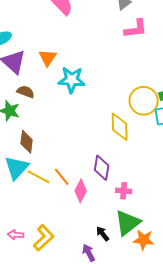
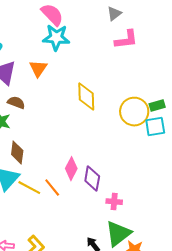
cyan star: (72, 80) -> (56, 38), moved
yellow diamond: (120, 127) -> (86, 97), moved
pink diamond: (81, 191) -> (71, 169), moved

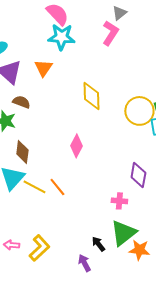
pink L-shape: (126, 40) -> (110, 33), moved, turned -50
pink diamond: (71, 169) -> (76, 146), moved
purple diamond: (92, 179) -> (138, 175), moved

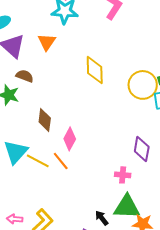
pink diamond: (76, 146) -> (70, 139), moved
brown diamond: (22, 152) -> (45, 120), moved
green triangle: (123, 233) -> (127, 207), turned 40

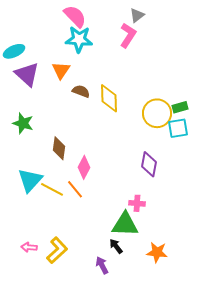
brown semicircle: (25, 76) -> (81, 91), moved
purple diamond: (142, 149) -> (149, 164), moved
green triangle: (127, 207) -> (125, 224), moved

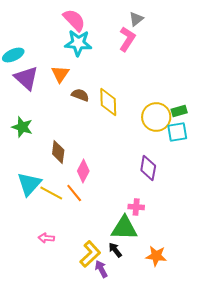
pink arrow: (29, 247) -> (46, 238), moved
yellow L-shape: (57, 250) -> (90, 254), moved

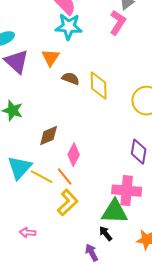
brown diamond: (58, 152) -> (49, 136), turned 60
pink cross: (136, 207) -> (127, 191), size x1.8
pink arrow: (46, 238) -> (28, 233), moved
yellow L-shape: (90, 254) -> (68, 203), moved

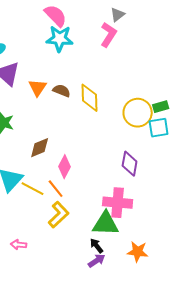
orange triangle: (51, 58) -> (38, 88), moved
purple arrow: (92, 253) -> (97, 261), moved, turned 84

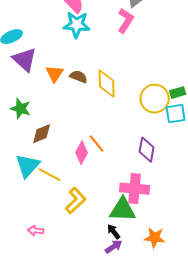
brown diamond: (40, 148) -> (42, 134), moved
orange line: (56, 189) -> (97, 144), moved

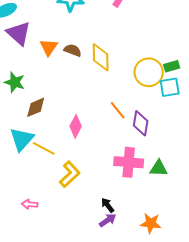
orange line: (97, 144) -> (118, 110), moved
green triangle: (123, 210) -> (159, 168), moved, size x0.7
orange star: (155, 238) -> (151, 223), moved

